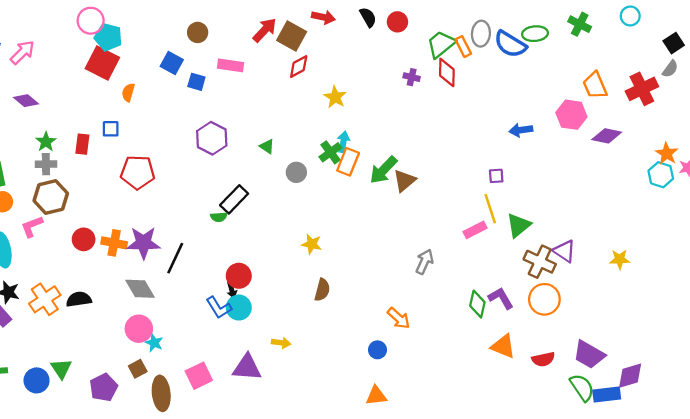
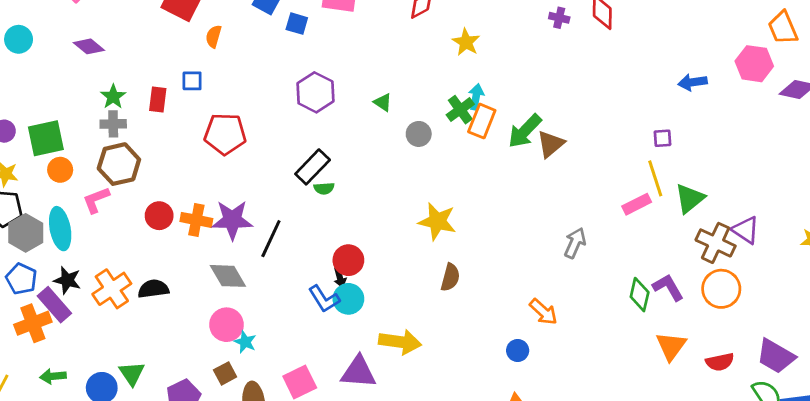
black rectangle: (234, 199) -> (313, 167), moved
yellow star: (312, 244) -> (437, 221), size x1.5
yellow arrow: (281, 343) -> (400, 342), size x1.8
orange triangle: (503, 346) -> (671, 346), turned 44

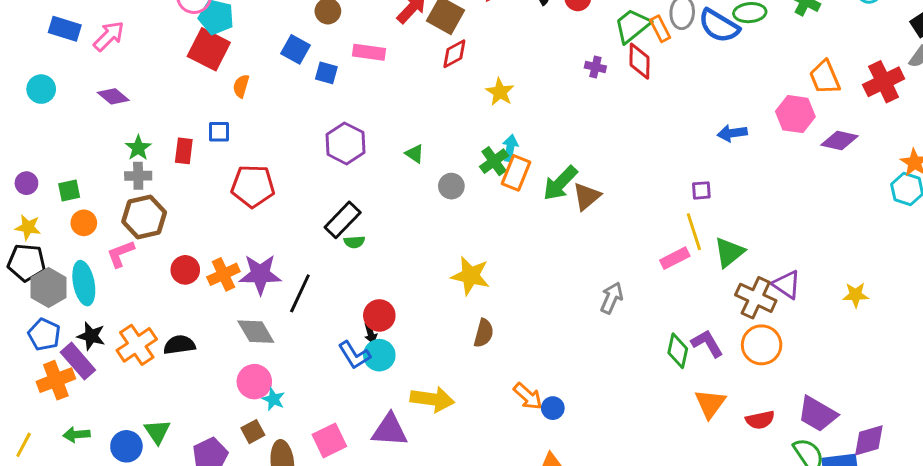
green square: (46, 138) -> (69, 190), size x0.6
orange cross: (196, 220) -> (223, 274), turned -36
orange arrow: (543, 312) -> (528, 396), moved

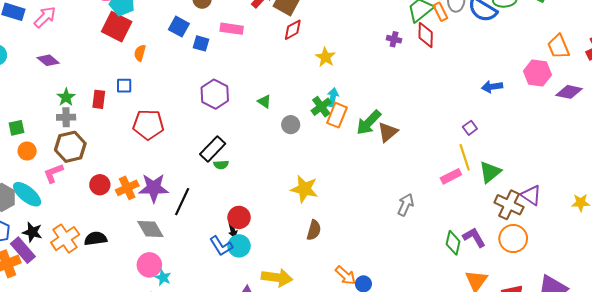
purple square: (701, 190) -> (470, 128), turned -32
cyan ellipse: (84, 283) -> (27, 194), turned -40

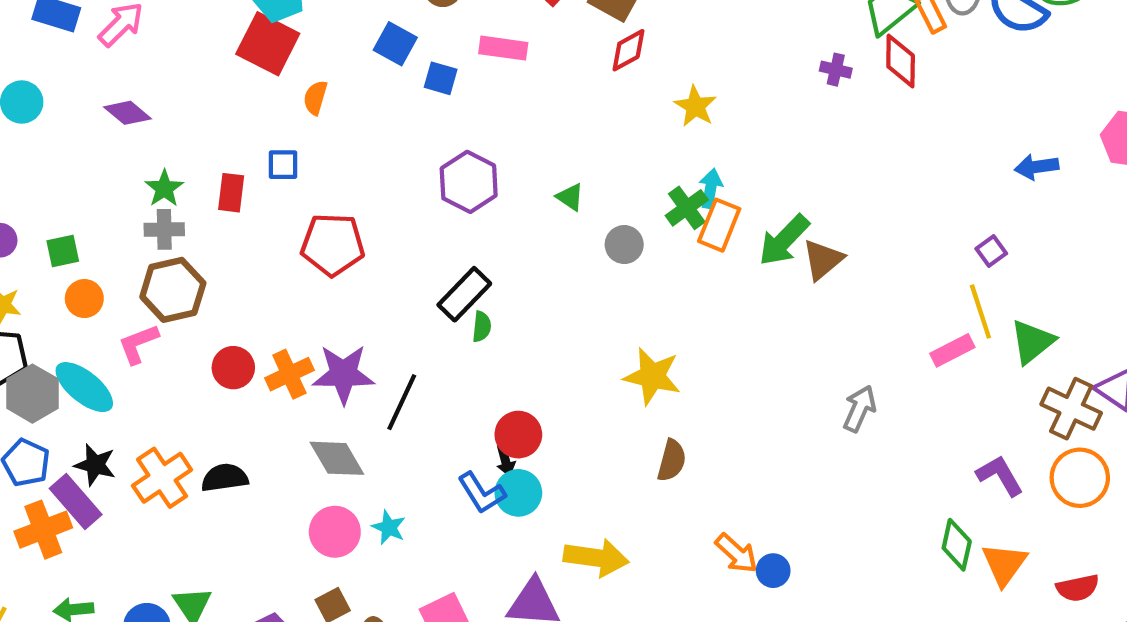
green semicircle: (221, 165) -> (482, 327), turned -80
green diamond: (453, 243) -> (957, 545), moved
cyan star: (163, 278) -> (389, 527), moved

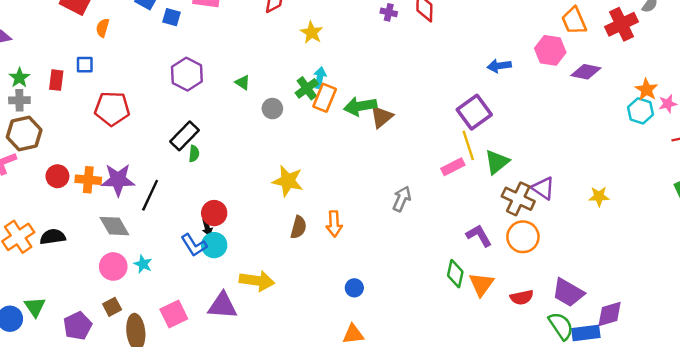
green arrow: (784, 240) -> (360, 106), turned 36
purple square: (991, 251) -> (474, 112), size x2.0
orange cross: (289, 374) -> (88, 180), turned 30
orange arrow: (736, 553) -> (334, 224), moved, turned 45

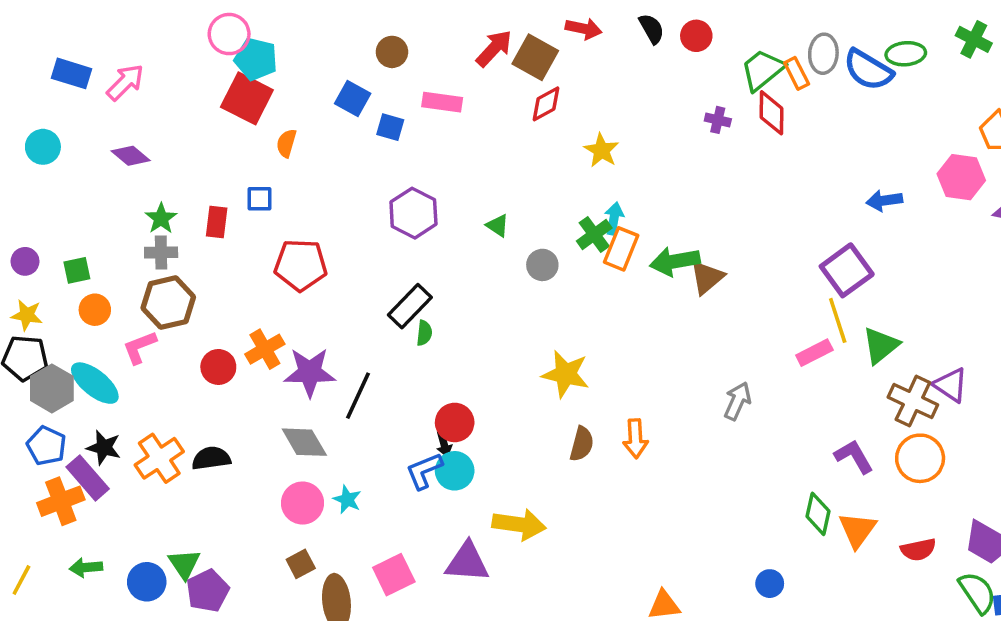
orange cross: (88, 180) -> (265, 349), moved, turned -35
blue L-shape: (194, 245) -> (424, 471), turned 100
blue circle: (354, 288) -> (770, 584), moved
purple pentagon: (78, 326) -> (208, 591), moved

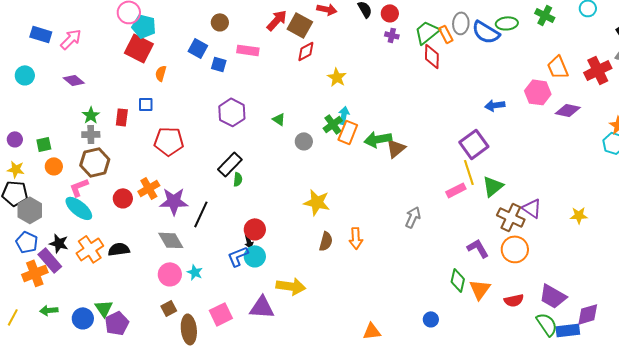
purple cross: (718, 120) -> (392, 35), moved
cyan ellipse: (95, 383) -> (79, 208), moved

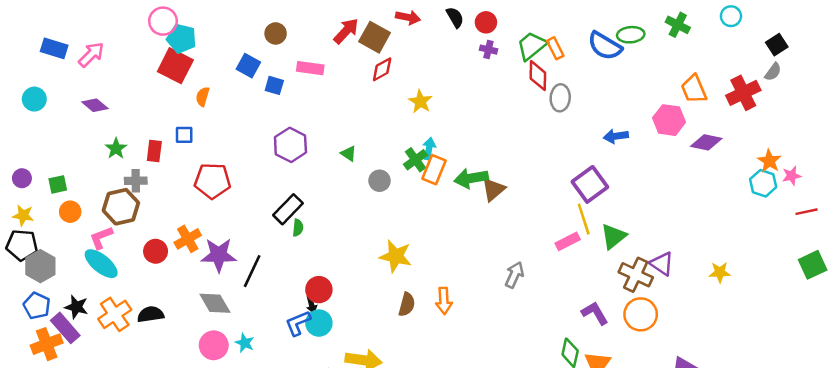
gray ellipse: (461, 23) -> (560, 98), moved
gray cross: (91, 134) -> (136, 181), moved

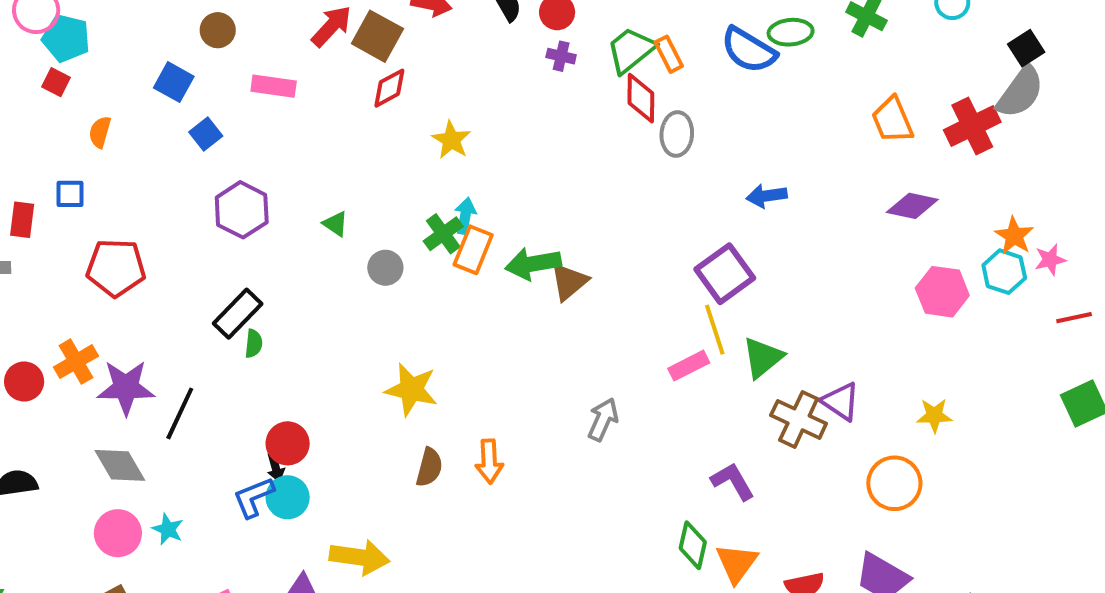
red square: (175, 66) -> (56, 82), size x0.5
gray semicircle: (773, 72) -> (1020, 92), size x1.8
blue square: (274, 85) -> (206, 134), moved, turned 36
pink hexagon: (669, 120) -> (942, 292), moved
orange circle: (641, 314) -> (894, 483), moved

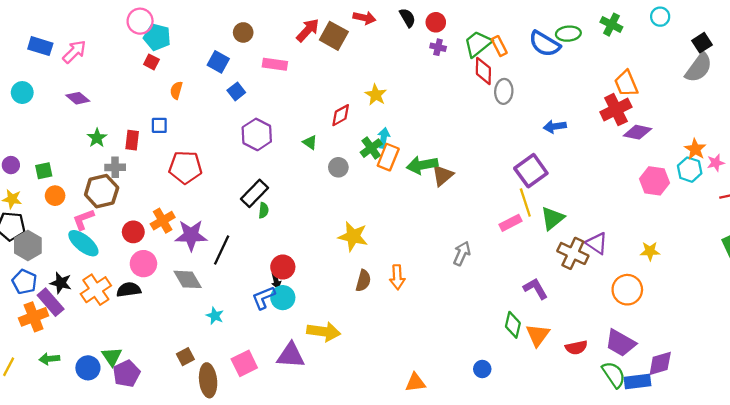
red diamond: (389, 88) -> (341, 115), moved
red cross: (972, 126) -> (616, 110), moved
pink circle: (118, 533) -> (143, 264), moved

